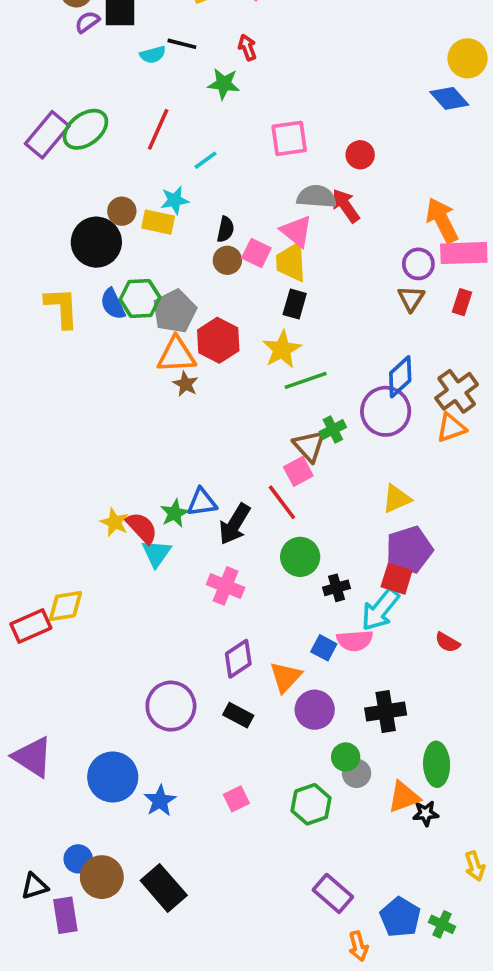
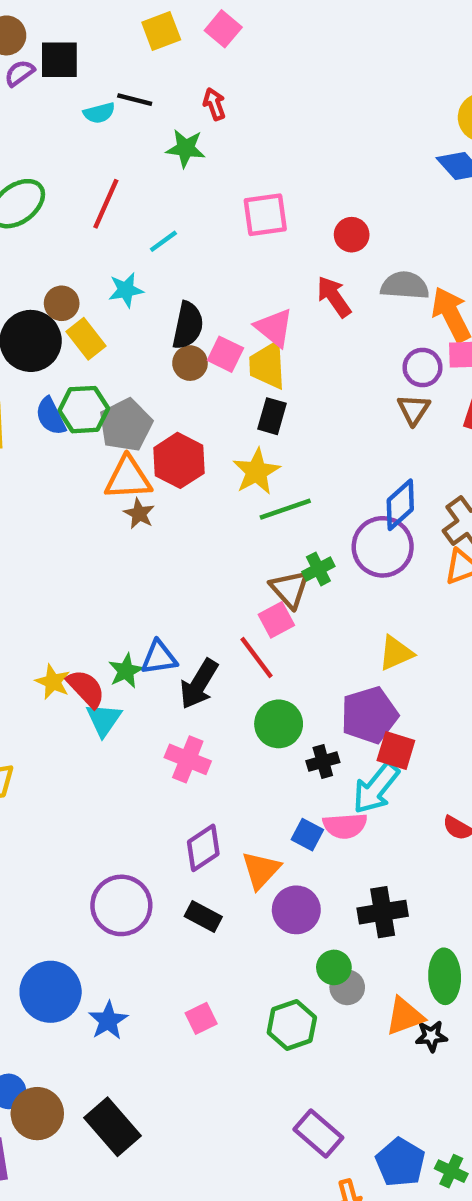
gray semicircle: (316, 197) -> (405, 286), moved
yellow rectangle: (158, 222) -> (86, 339), moved, turned 40
black semicircle: (226, 229) -> (188, 325), size x1.5
purple pentagon: (409, 550) -> (369, 715), moved

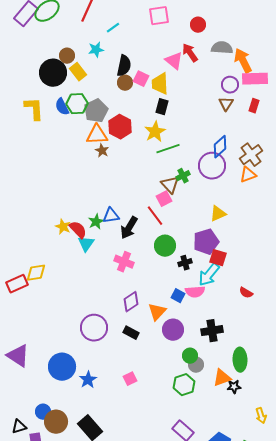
pink triangle: (274, 328) -> (174, 61), moved
green hexagon: (292, 1025) -> (184, 385), moved

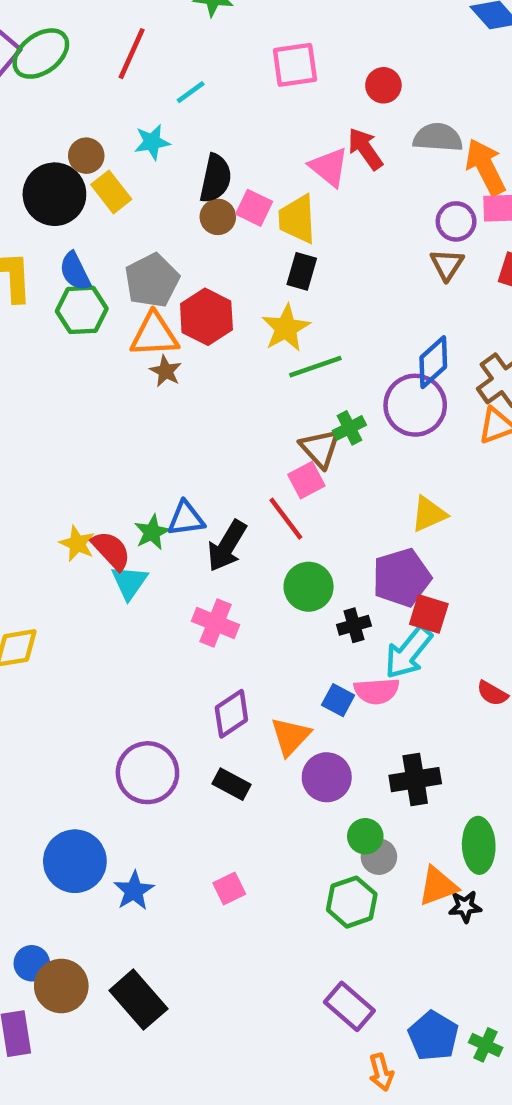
green hexagon: (77, 104) -> (82, 310), moved

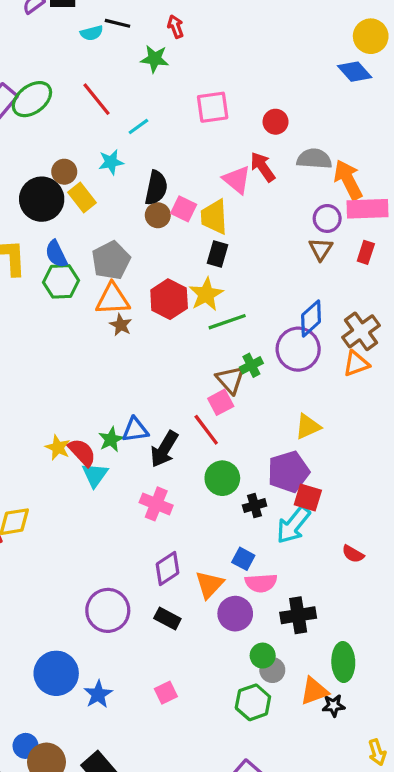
red line: (132, 54) -> (97, 99), turned -63
red hexagon: (206, 317) -> (169, 299), moved
pink semicircle: (377, 691) -> (261, 583), moved

